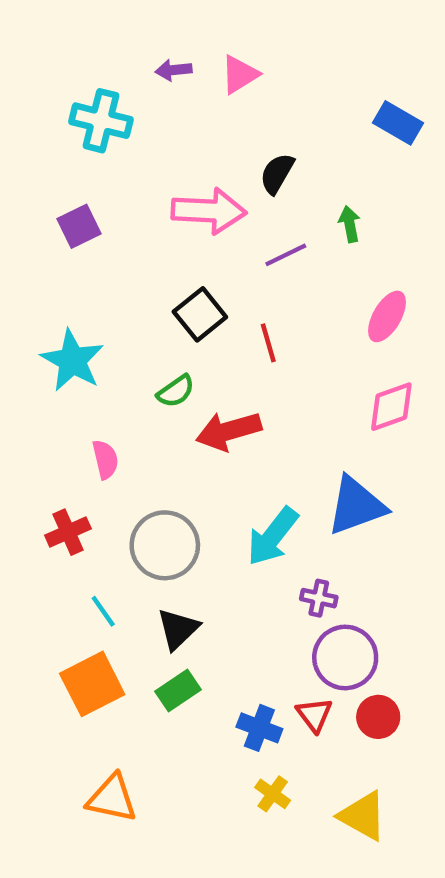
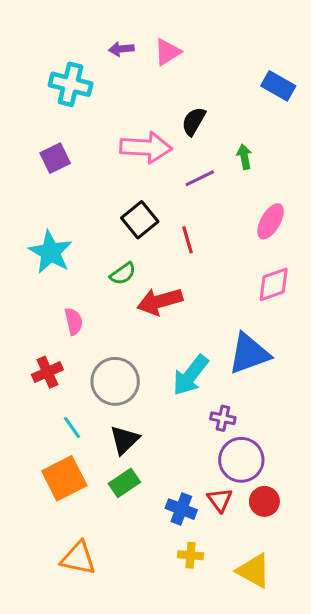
yellow cross: (273, 794) -> (191, 555), turned -30

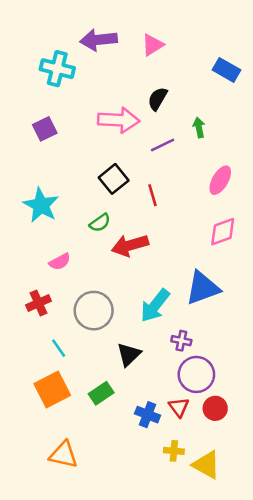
purple arrow: (121, 49) -> (99, 40), size x1.8
pink triangle: (167, 52) -> (153, 45), moved
pink semicircle: (74, 321) -> (60, 262), turned 75
black triangle: (124, 440) -> (129, 354), moved
yellow cross: (191, 555) -> (174, 451), moved

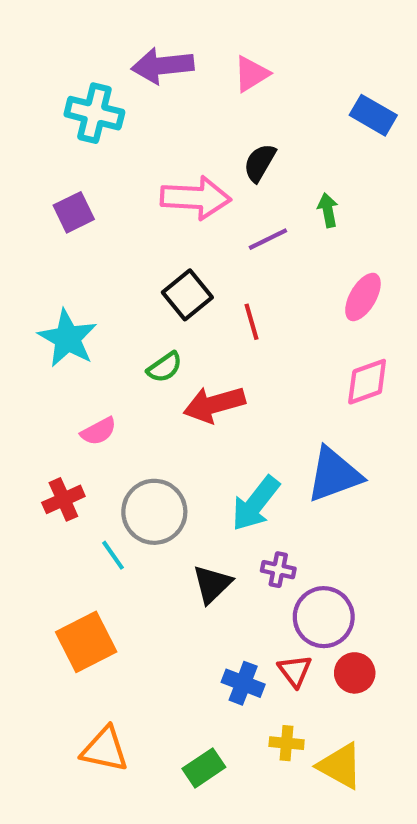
purple cross: (181, 341) -> (278, 570), moved
cyan line: (59, 348) -> (113, 555), moved
green rectangle: (101, 393) -> (204, 768), moved

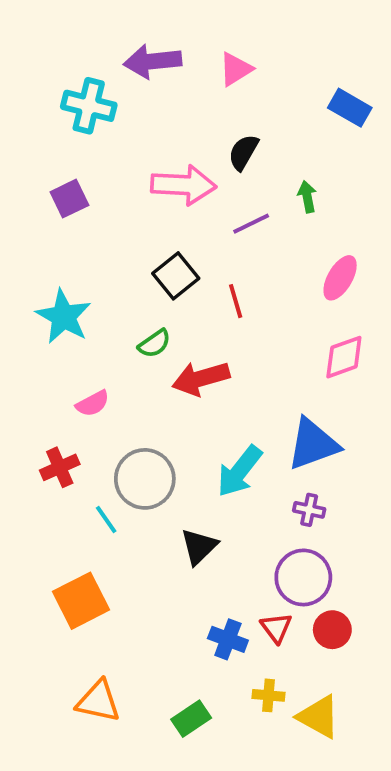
purple cross: (278, 570) -> (309, 510), moved

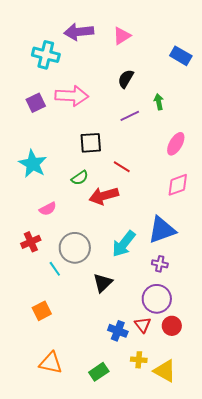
pink arrow: (183, 185) -> (72, 96), moved
black square: (176, 276) -> (91, 143), turned 35
red line: (236, 301) -> (122, 167), moved, turned -42
orange square: (81, 601) -> (42, 311), size x0.7

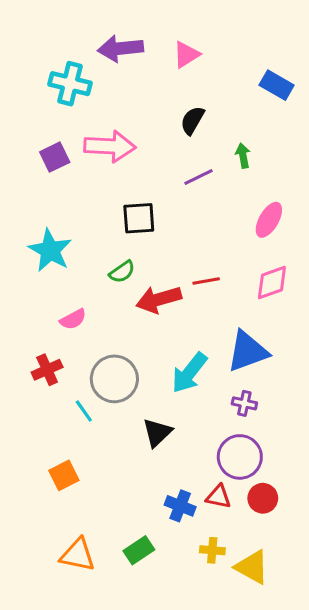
red line: (122, 167) -> (206, 281), moved, turned -42
red triangle: (143, 325) -> (218, 497), turned -42
green rectangle: (99, 372) -> (139, 550), moved

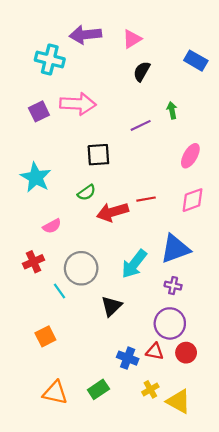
black semicircle: (192, 120) -> (142, 71), moved
yellow cross: (212, 550) -> (150, 389), turned -35

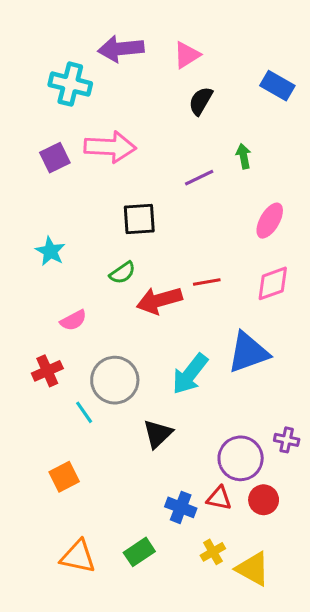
cyan star: (36, 177) -> (50, 251), size x0.7
purple cross: (173, 286) -> (287, 440), moved

